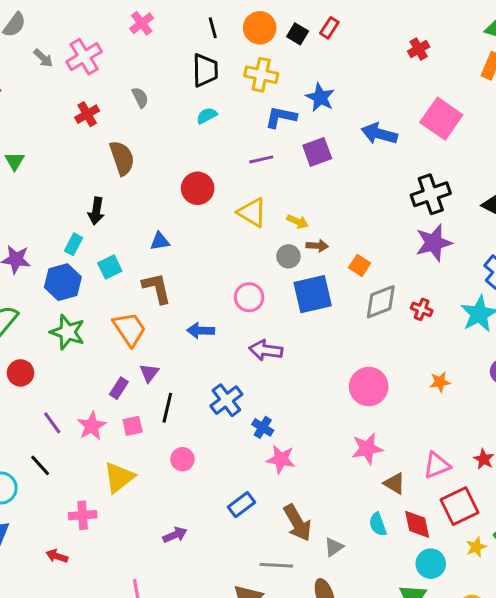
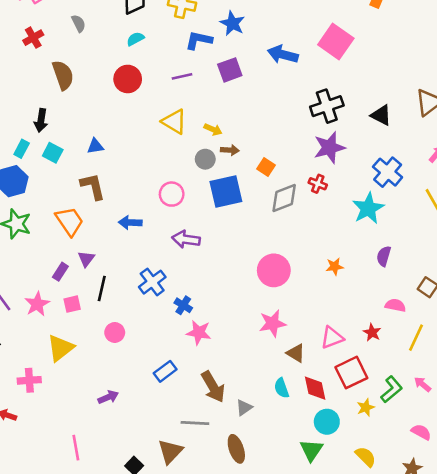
red circle: (198, 188) -> (128, 79), moved
cyan square: (110, 267) -> (53, 153), moved, turned -36
red cross: (422, 309) -> (318, 184), moved

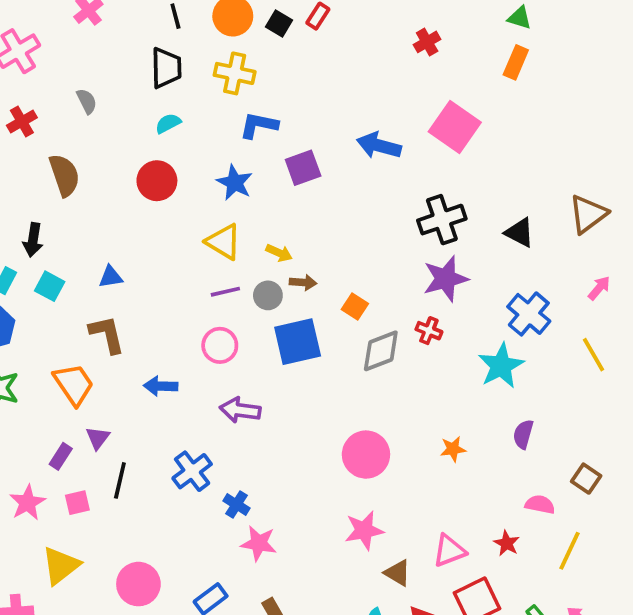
blue star: (232, 23) -> (235, 183), moved
purple line: (182, 76) -> (225, 292), moved
pink circle: (115, 332) -> (138, 584), moved, size x1.5

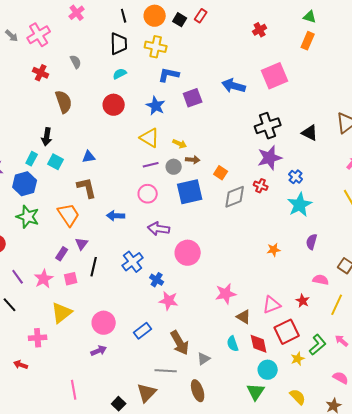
red cross: (22, 122) -> (41, 73), turned -35
pink square: (455, 127) -> (275, 76), turned 32
blue cross: (529, 314) -> (296, 177), moved, size x0.6
pink circle: (366, 455) -> (188, 253), moved

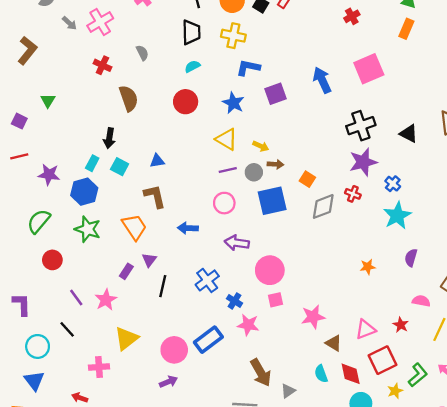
blue arrow: (234, 86) -> (322, 80), turned 50
pink square: (71, 279) -> (275, 300), moved
blue rectangle: (143, 331) -> (208, 340), moved, size x1.4

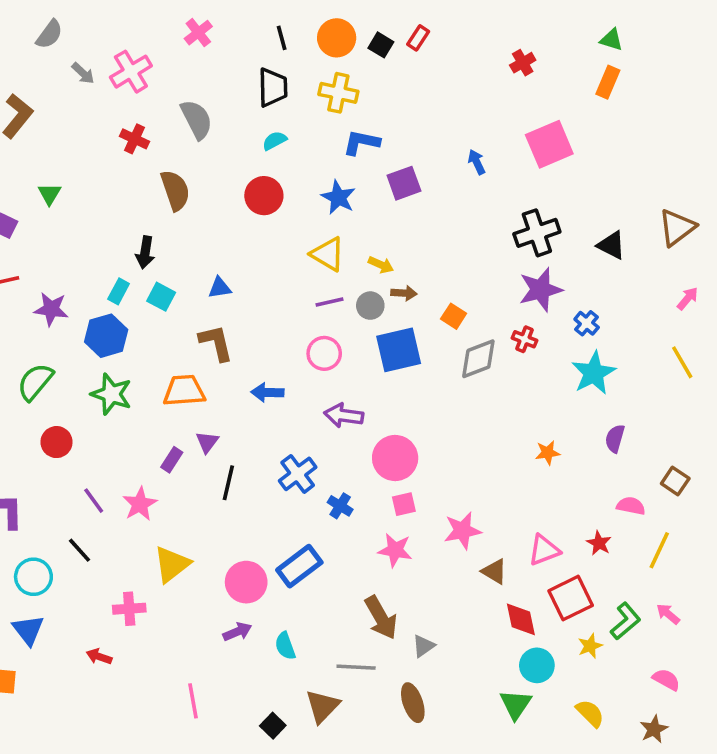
gray semicircle: (142, 53) -> (197, 119), size x1.6
blue arrow: (322, 80) -> (477, 162), size x0.6
orange trapezoid: (134, 227) -> (184, 391), turned -60
pink star: (248, 325) -> (395, 550), moved
cyan semicircle: (321, 374) -> (285, 646), moved

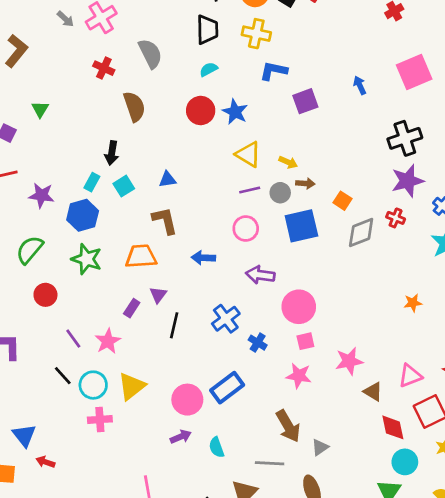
blue star: (338, 197) -> (235, 112), moved
cyan square: (161, 297) -> (124, 186), turned 30
cyan circle: (33, 577) -> (93, 385), moved
red arrow: (99, 657) -> (45, 462), moved

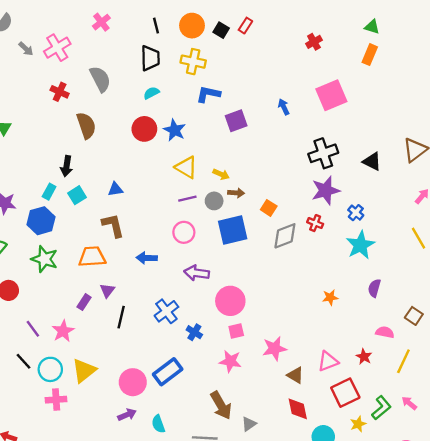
red diamond: (393, 427) -> (298, 409), moved

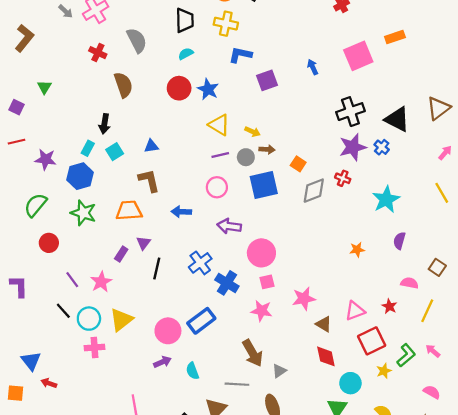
orange rectangle: (370, 55) -> (395, 37), moved, turned 48
black triangle: (372, 161) -> (397, 119), size x1.4
blue cross: (356, 213) -> (382, 147), moved
blue cross: (194, 332) -> (227, 283), size x1.5

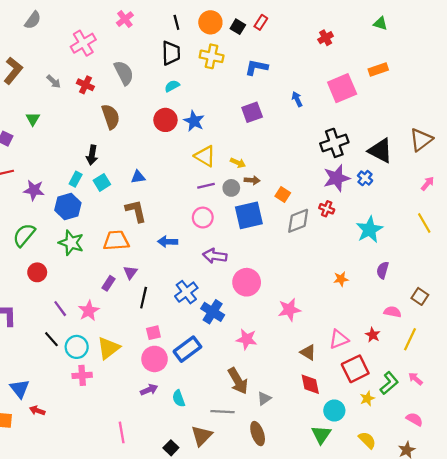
gray arrow: (66, 11) -> (54, 82), moved
blue L-shape: (240, 55) -> (256, 67), moved
pink square: (267, 282) -> (153, 333), moved
pink star: (304, 299) -> (289, 310), moved

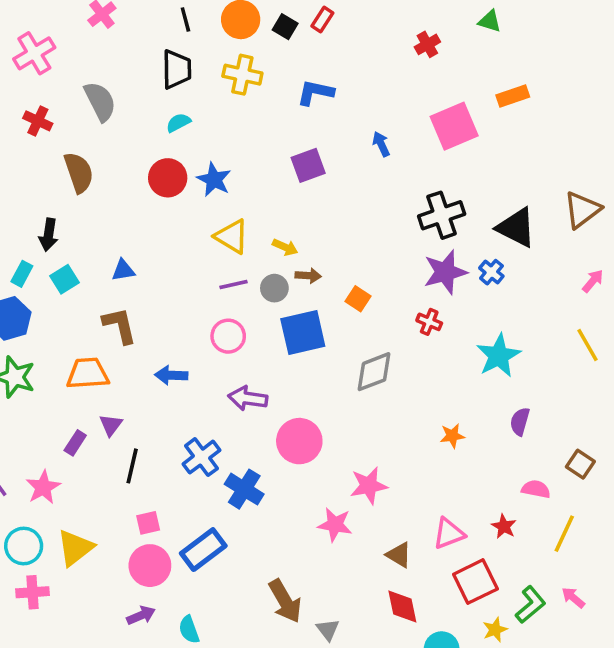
green triangle: (380, 23) -> (490, 21), moved
gray diamond: (298, 221) -> (374, 372), moved
pink star: (247, 339) -> (335, 525), moved
gray triangle: (264, 398) -> (328, 630), turned -32

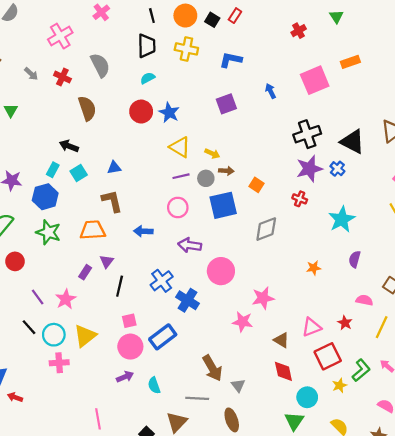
green triangle: (490, 21) -> (336, 17), turned 40
black arrow: (49, 235) -> (69, 146), turned 102

